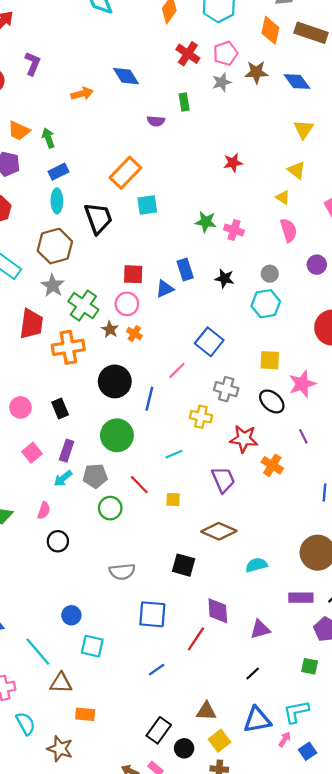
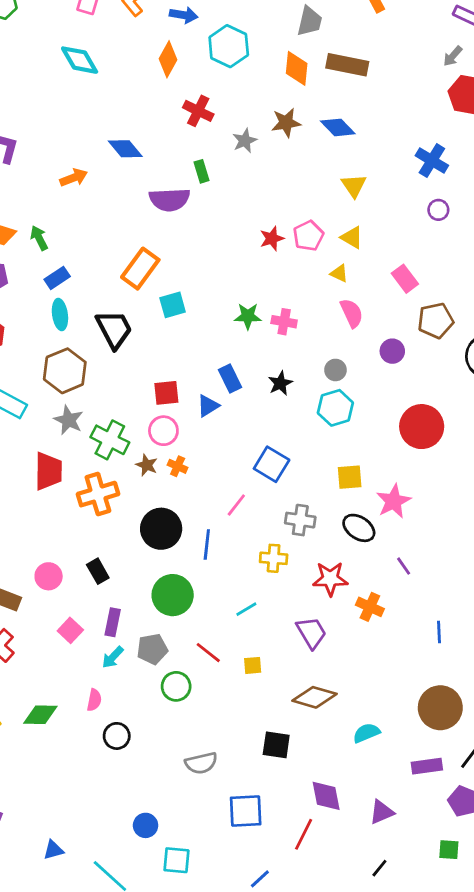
pink pentagon: (225, 53) -> (308, 236), moved
purple semicircle: (156, 121) -> (170, 200), size x1.8
black star: (225, 278) -> (280, 383), turned -30

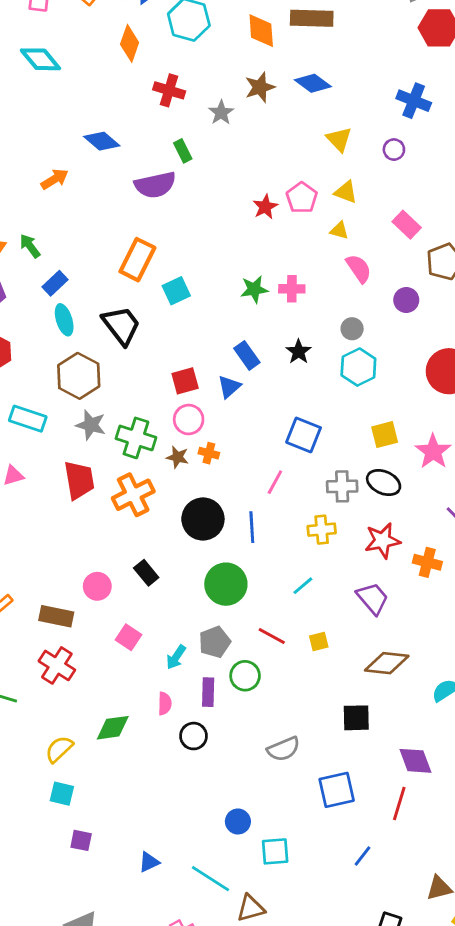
purple circle: (438, 210) -> (394, 150), moved
black ellipse: (359, 528) -> (384, 483), moved
purple rectangle: (113, 622) -> (208, 692), moved

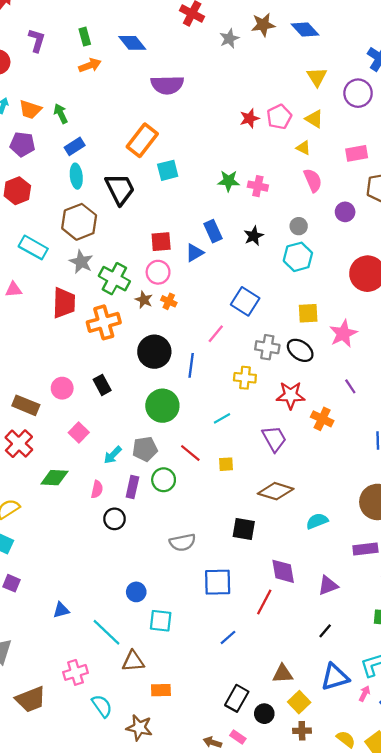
purple circle: (394, 150) -> (358, 93), size x1.6
green rectangle: (183, 151) -> (85, 37), moved
pink rectangle: (407, 225) -> (357, 153), turned -65
green diamond: (113, 728) -> (54, 478), moved

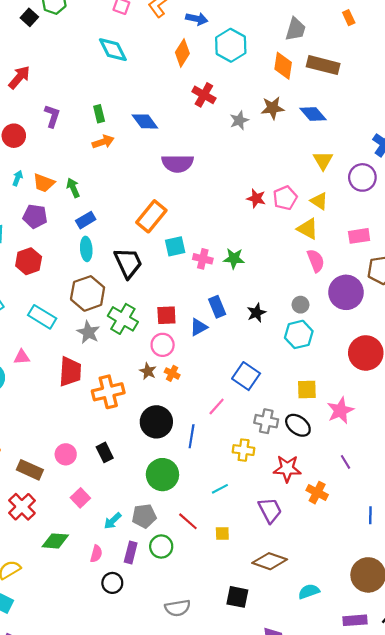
red star: (249, 118) -> (256, 198), turned 30
yellow triangle: (303, 148) -> (308, 229), size x1.5
pink cross: (258, 186) -> (203, 259), moved
purple circle: (345, 212) -> (346, 292), size x1.8
green cross: (114, 279) -> (123, 319), moved

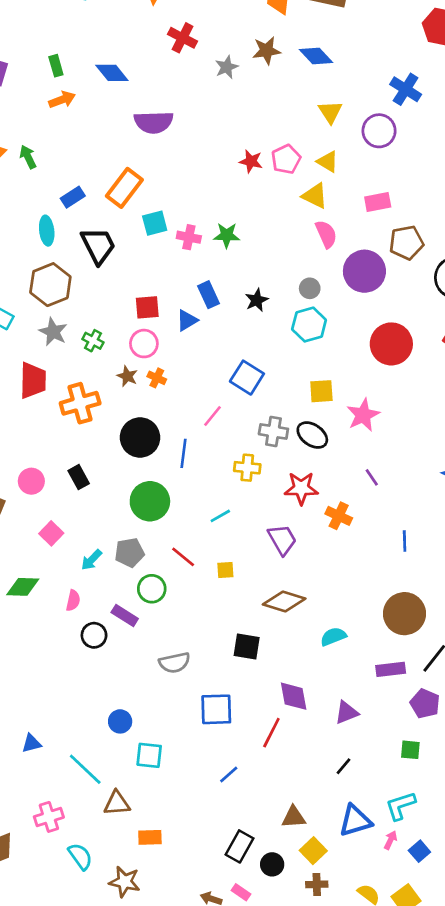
blue rectangle: (86, 220) -> (73, 197), moved
green cross: (123, 319) -> (93, 341), moved, size x0.6
purple rectangle: (131, 552) -> (125, 615), moved, turned -70

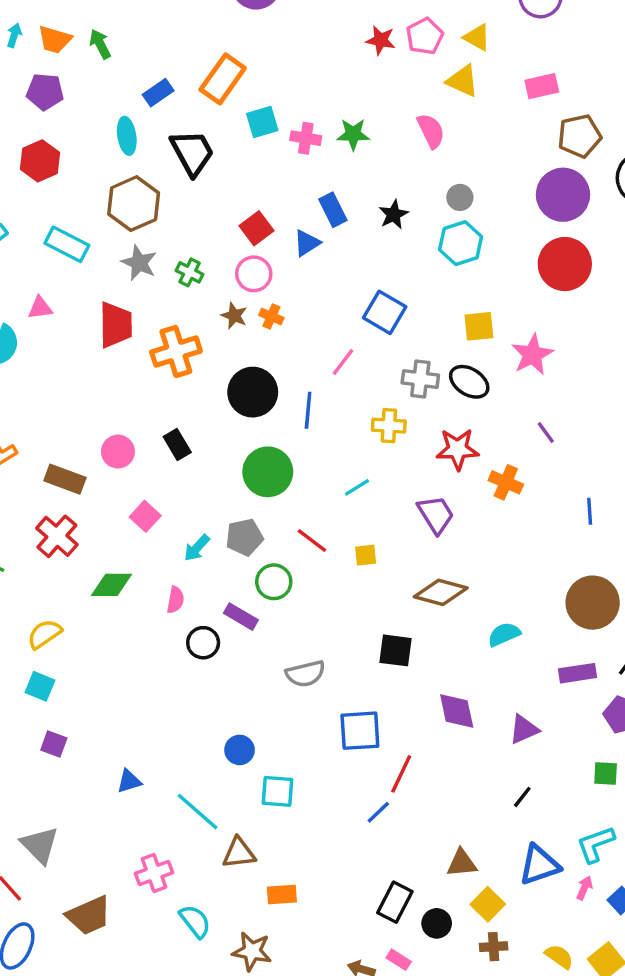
pink semicircle: (326, 234) -> (431, 131), moved
purple circle: (364, 271) -> (563, 195), moved
red square: (147, 307) -> (256, 228), turned -30
red line: (271, 733) -> (401, 774), moved

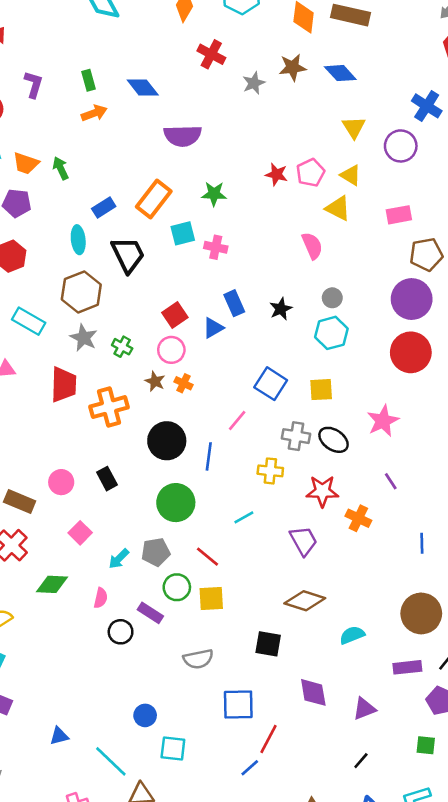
green star: (353, 134) -> (214, 194), moved
yellow square: (479, 326) -> (321, 390), moved
yellow square: (366, 555) -> (211, 599), moved, size x1.5

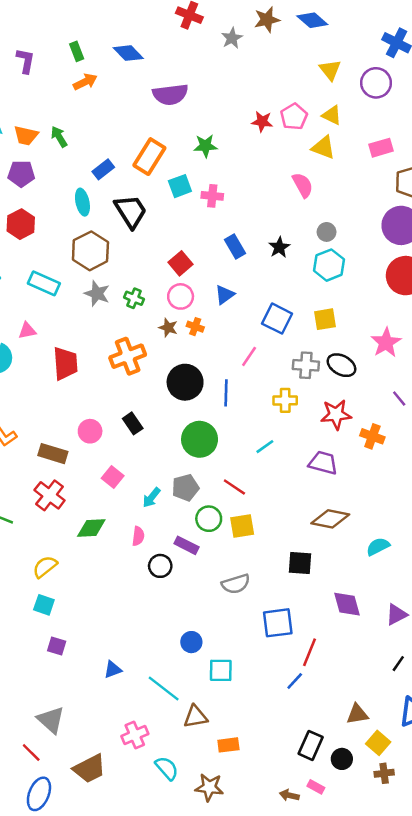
blue triangle: (213, 328) -> (225, 295), moved
red trapezoid: (64, 385) -> (65, 363), moved
purple trapezoid: (304, 541) -> (323, 463), turned -40

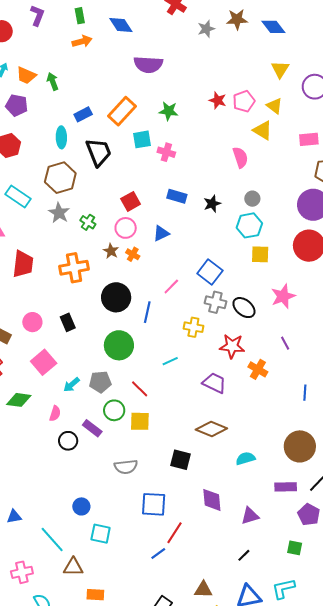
blue rectangle: (235, 247) -> (177, 196), turned -54
blue square: (277, 319) -> (210, 272), moved
yellow square: (325, 319) -> (260, 254), moved
pink square: (113, 477) -> (44, 362), size x1.4

